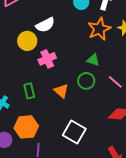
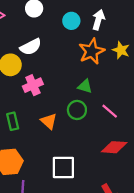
white square: (74, 132) -> (63, 168), turned -30

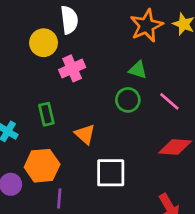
white semicircle: (31, 47) -> (69, 20), turned -70
orange triangle: (49, 121) -> (85, 134), moved

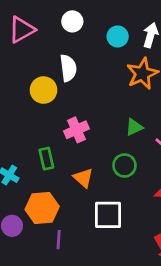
pink cross: (72, 68) -> (76, 130), moved
green triangle: (138, 70) -> (134, 127), moved, turned -42
green circle: (128, 100) -> (124, 165), moved

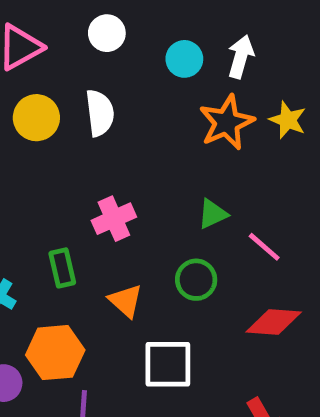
yellow circle: (44, 90) -> (36, 118), moved

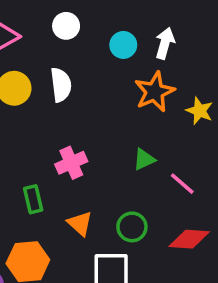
yellow star: (288, 120) -> (200, 111), moved
green circle: (196, 280) -> (132, 227), moved

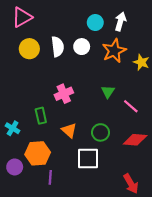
white circle: (66, 26) -> (82, 47), moved
green triangle: (144, 159) -> (108, 92), turned -32

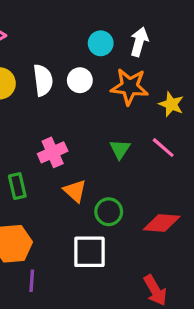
orange star: (114, 51) -> (130, 87), turned 30
pink line: (131, 106) -> (163, 148), moved
orange triangle: (69, 130) -> (75, 191), moved

